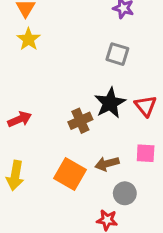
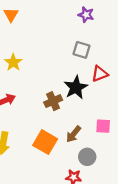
yellow star: (29, 39) -> (13, 62), moved
red triangle: (146, 106) -> (100, 74), moved, turned 48
brown arrow: (107, 164) -> (74, 134), turned -36

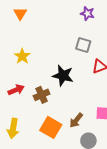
black star: (76, 87) -> (63, 76), moved, turned -30
brown cross: (53, 101) -> (42, 95), moved

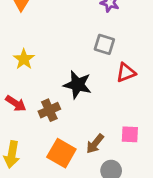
red arrow: (16, 90) -> (16, 103), turned 56

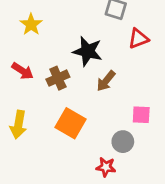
pink square: (130, 134) -> (141, 115), moved
brown arrow: (95, 144) -> (106, 81), moved

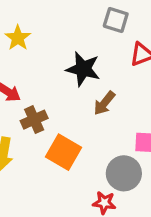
brown cross: (58, 78) -> (34, 120), moved
gray circle: (123, 142) -> (124, 173), size x1.4

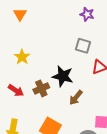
brown cross: (34, 120) -> (41, 88), moved

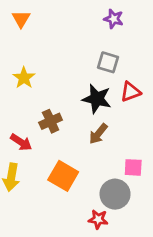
black star: (63, 76) -> (97, 99), moved
red arrow: (16, 90) -> (21, 142), moved

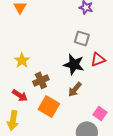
yellow star: (24, 78) -> (22, 60), moved
pink square: (133, 167) -> (100, 113), turned 32
orange square: (63, 176) -> (49, 106), moved

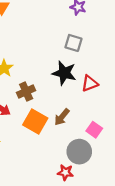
red triangle: (98, 59) -> (90, 83), moved
brown arrow: (75, 89) -> (62, 117), moved

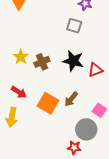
gray square: (73, 43) -> (74, 26), moved
brown cross: (26, 91) -> (42, 62), moved

